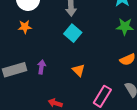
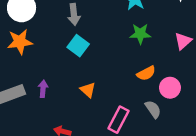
orange star: (25, 27) -> (20, 42), size x1.5

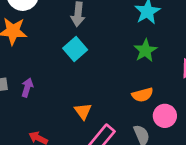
green star: (140, 34) -> (145, 50), turned 30
orange triangle: (88, 90) -> (83, 111), moved

